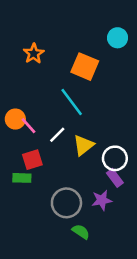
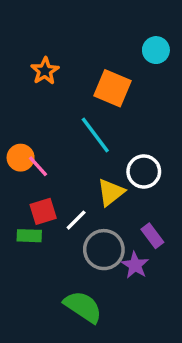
white line: (57, 135) -> (76, 220), moved
white circle: (115, 158) -> (144, 172), moved
purple star: (102, 200) -> (135, 265), turned -30
gray circle: (66, 203) -> (104, 250), moved
green semicircle: (81, 232) -> (83, 307), moved, size x1.6

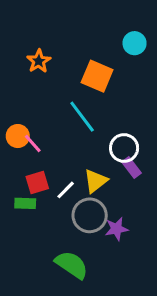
yellow triangle: (111, 192) -> (96, 181), moved
purple rectangle: (152, 236) -> (132, 167), moved
purple star: (135, 265) -> (117, 229), turned 30

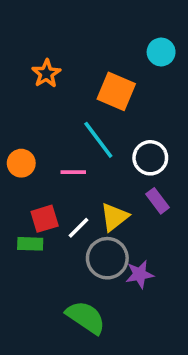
pink line: (33, 144) -> (73, 172), moved, turned -48
white circle: (124, 148) -> (150, 158), moved

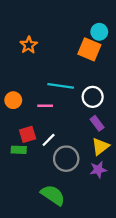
orange square: (116, 91) -> (89, 49), moved
cyan line: (98, 140) -> (61, 86), turned -45
yellow triangle: (114, 217) -> (100, 146), moved
purple star: (140, 274) -> (98, 170), moved

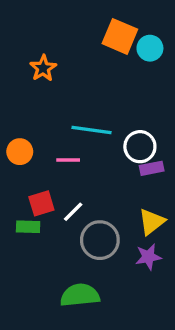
orange square: (89, 49) -> (120, 36), moved
purple rectangle: (97, 123) -> (152, 168), moved, turned -64
green semicircle: (53, 195) -> (80, 295), turned -40

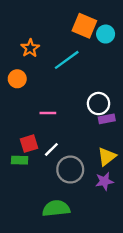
cyan line: (92, 130) -> (67, 60), moved, turned -44
orange circle: (20, 152) -> (17, 79), moved

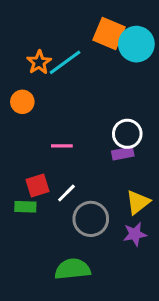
cyan circle: (106, 34) -> (136, 44), size x1.5
cyan line: (67, 60) -> (65, 62), moved
purple rectangle: (107, 119) -> (123, 154), moved

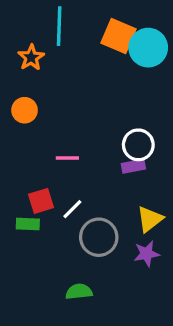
orange star: (39, 62) -> (31, 57), moved
cyan line: (65, 62) -> (59, 26), moved, turned -52
green semicircle: (73, 269) -> (79, 292), size x0.7

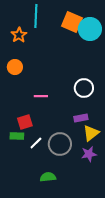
purple rectangle: (133, 166) -> (81, 118), moved
white line: (72, 209) -> (36, 143), moved

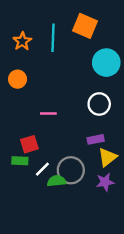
cyan line: (36, 16) -> (53, 38), moved
cyan circle: (90, 29) -> (106, 63), moved
green semicircle: (48, 177) -> (57, 181), moved

